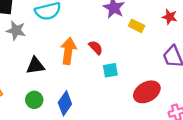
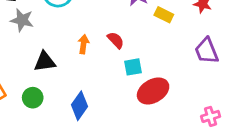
orange arrow: (68, 51) -> (84, 44), size x0.6
red ellipse: (147, 92) -> (153, 91), moved
green circle: (34, 100) -> (33, 98), moved

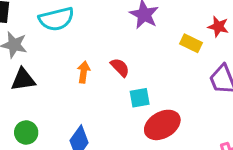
yellow rectangle: (164, 15) -> (191, 43), moved
black triangle: (45, 62) -> (23, 80), moved

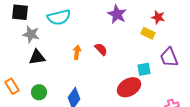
red star: (218, 27) -> (158, 17), moved
cyan square: (140, 98) -> (144, 69), moved

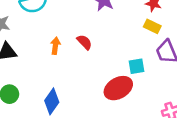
yellow rectangle: (148, 33) -> (152, 26), moved

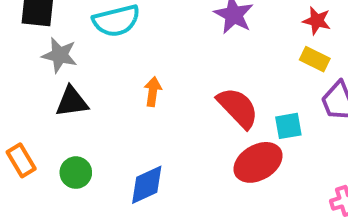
red semicircle: (84, 42) -> (238, 108), moved, size x1.6
blue diamond: (52, 101) -> (147, 185), turned 30

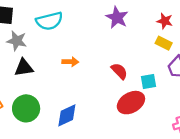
orange arrow: (153, 92) -> (70, 62), turned 84
red semicircle: (238, 108) -> (119, 71), size x0.7
green circle: (76, 173) -> (26, 108), size x1.5

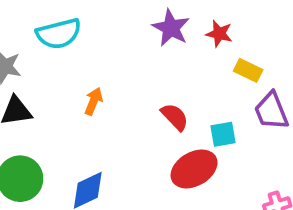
red star: (165, 21) -> (219, 34), moved
orange arrow: (70, 62) -> (94, 101), turned -70

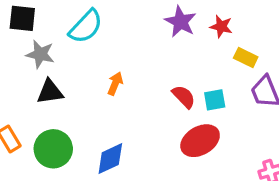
cyan semicircle: (59, 34) -> (86, 26), turned -33
cyan square: (223, 134) -> (215, 100), moved

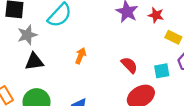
gray star: (40, 54) -> (27, 35), turned -30
cyan square: (215, 100) -> (162, 71), moved

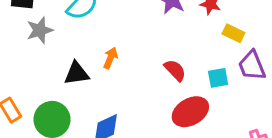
black triangle: (34, 62) -> (77, 73), moved

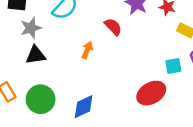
red semicircle: (175, 70) -> (113, 27), moved
black triangle: (77, 73) -> (36, 55), moved

